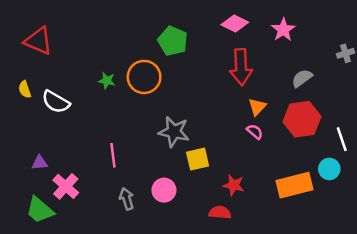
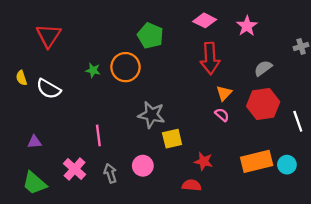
red triangle: (38, 41) -> (49, 36), moved, turned 40
cyan circle: (329, 169) -> (287, 165), moved
pink cross: (66, 186) -> (75, 169), moved

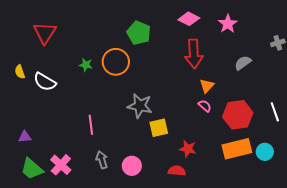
red hexagon: (263, 104) -> (238, 115), moved
purple triangle: (34, 142) -> (25, 137), moved
pink circle: (143, 166) -> (132, 166), moved
pink cross: (75, 169) -> (61, 165), moved

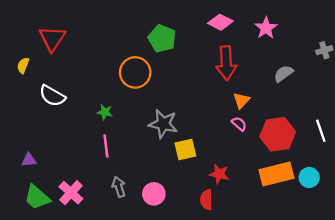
green star: (86, 65) -> (105, 112), moved
yellow semicircle: (20, 72) -> (23, 65), moved, turned 40
red semicircle: (177, 171) -> (206, 200), turned -96

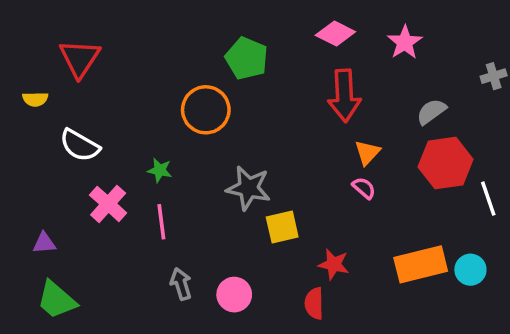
yellow semicircle: (23, 65) -> (35, 99), turned -112
red hexagon: (278, 134) -> (446, 163), moved
pink cross: (71, 193) -> (108, 204), moved

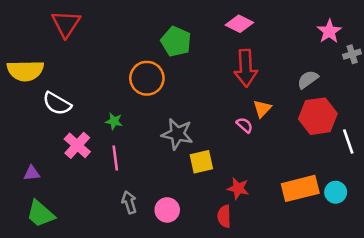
pink star: (405, 42) -> (329, 31), moved
red triangle: (80, 58) -> (66, 24), moved
yellow semicircle: (35, 99) -> (25, 71), size x2.0
pink semicircle: (364, 188) -> (244, 125), moved

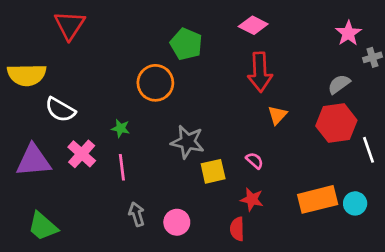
gray semicircle: (308, 79) -> (339, 84), moved
pink semicircle: (244, 125) -> (255, 161), moved
purple triangle: (32, 173) -> (33, 161), moved, size x2.0

